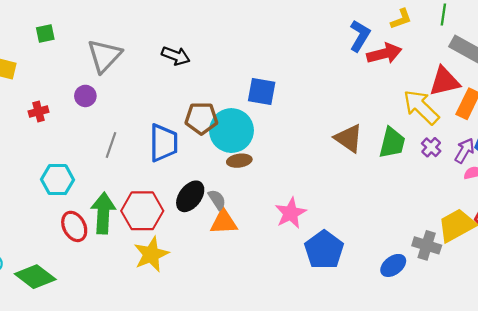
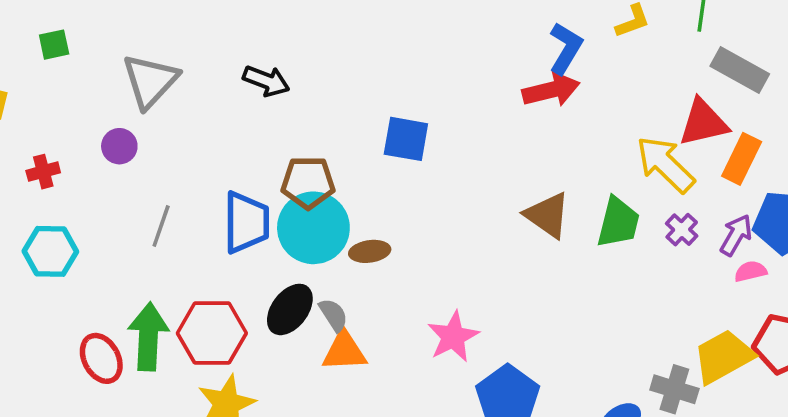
red arrow: (384, 54) -> (551, 90), moved
cyan circle: (231, 131) -> (313, 228), moved
cyan hexagon: (57, 180) -> (50, 251), moved

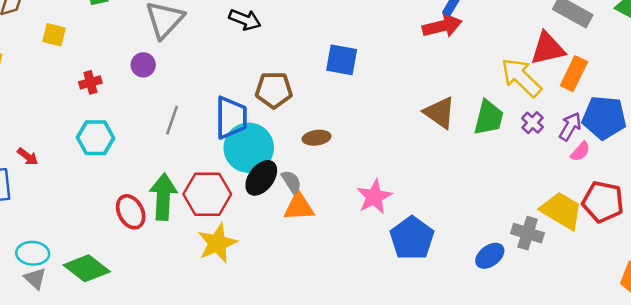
cyan circle: (313, 228) -> (249, 148), moved
pink semicircle: (751, 271) -> (580, 152), turned 145
yellow trapezoid: (723, 357) -> (561, 211), turned 60

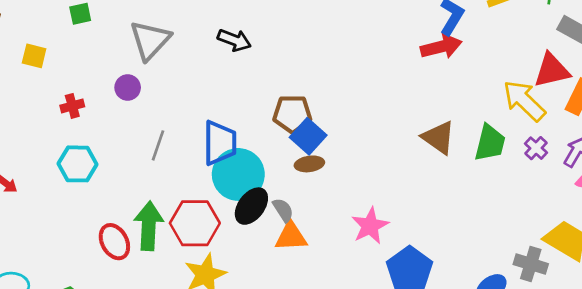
blue square: (342, 60) -> (308, 136), moved, turned 32
brown pentagon: (274, 90) -> (292, 114), moved

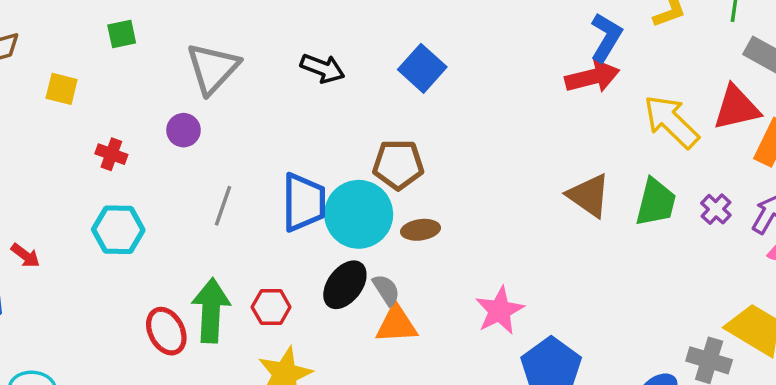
yellow arrow: (524, 101) -> (671, 122), moved
red cross: (72, 106) -> (111, 154), turned 35
blue square: (308, 136) -> (422, 68), moved
cyan circle: (238, 174) -> (359, 214), moved
red hexagon: (195, 223) -> (271, 307), size x0.6

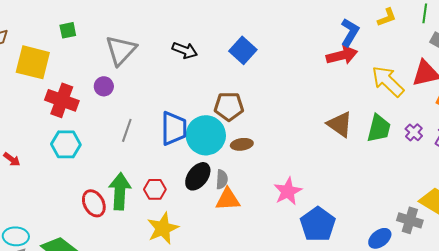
yellow square: (62, 89) -> (33, 62), size x1.8
red cross: (111, 154) -> (62, 100), size x1.8
gray semicircle: (386, 290) -> (222, 179), turned 36

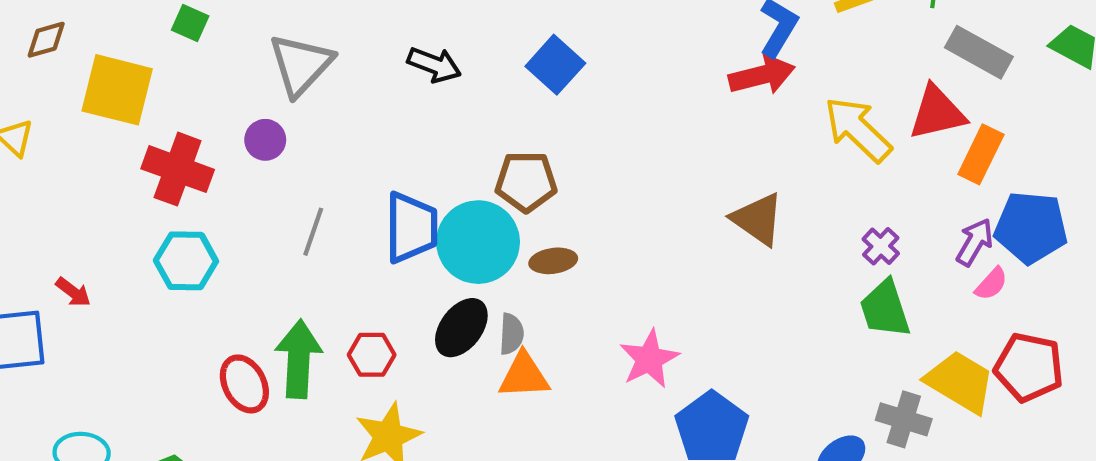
green square: (68, 30) -> (190, 23), turned 36
green trapezoid: (379, 128) -> (885, 309), moved, turned 148
purple cross: (414, 132) -> (881, 246), moved

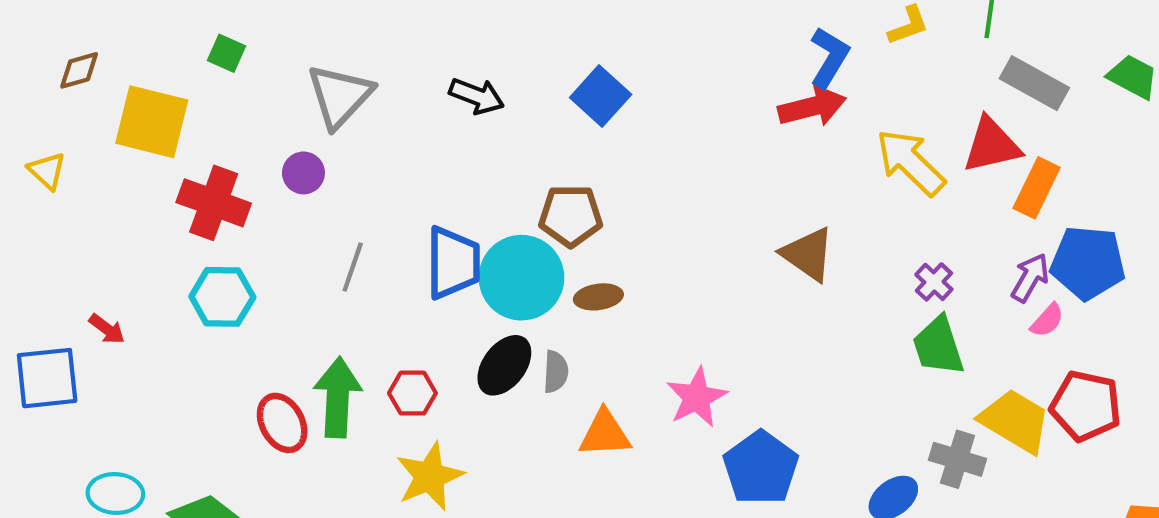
orange triangle: (524, 376) -> (605, 434), moved

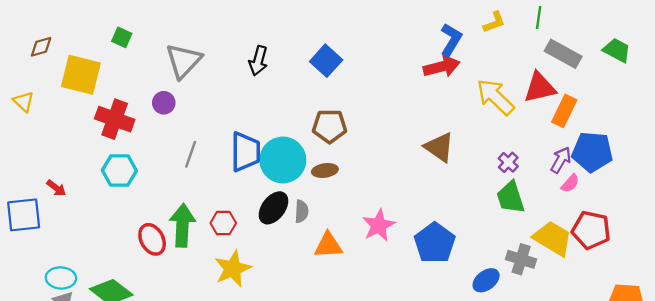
black arrow: (477, 96) -> (258, 61), turned 84
brown pentagon: (571, 216) -> (330, 126), moved
blue pentagon: (761, 468) -> (435, 243), moved

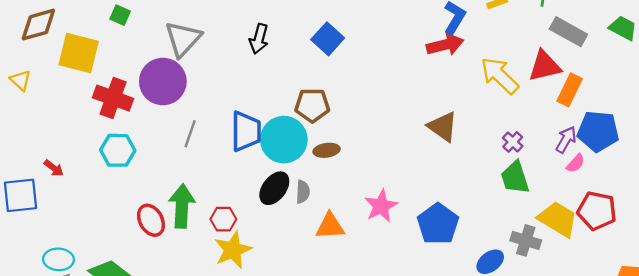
brown diamond: (41, 47) -> (38, 25), size x1.6
purple circle: (164, 103) -> (163, 81), size x2.0
brown pentagon: (330, 126) -> (312, 105), moved
red hexagon: (223, 223) -> (223, 219), moved

